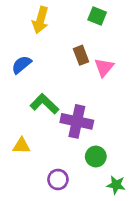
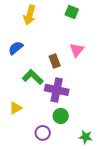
brown rectangle: (81, 55) -> (55, 61), moved
yellow triangle: (21, 146) -> (16, 108), turned -32
green circle: (96, 157) -> (61, 116), moved

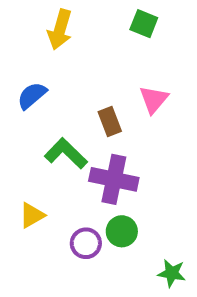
purple circle: (43, 133) -> (86, 243), moved

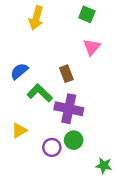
blue semicircle: (32, 96) -> (19, 71), moved
pink triangle: (154, 99) -> (92, 47), moved

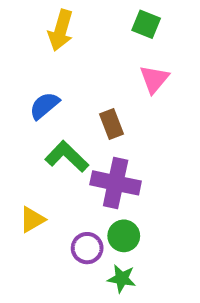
blue semicircle: (19, 71) -> (44, 106), moved
green star: (104, 166) -> (122, 279), moved

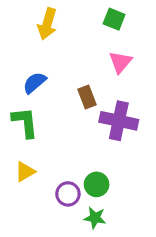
green L-shape: (67, 157) -> (25, 122), moved, turned 40
purple cross: (116, 183) -> (119, 121), moved

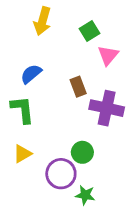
green square: (114, 19) -> (90, 31), moved, turned 36
green circle: (97, 184) -> (82, 152), moved
purple circle: (68, 194) -> (61, 174), size x1.4

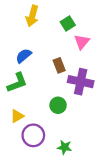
green L-shape: (22, 110) -> (17, 83), turned 75
green circle: (82, 152) -> (58, 105), moved
purple circle: (61, 174) -> (33, 135), moved

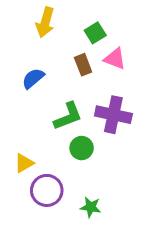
pink triangle: (82, 42) -> (115, 59), turned -49
brown rectangle: (59, 65) -> (83, 65), moved
green L-shape: (17, 83) -> (68, 116), moved

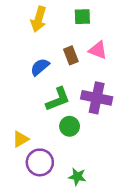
green square: (95, 33) -> (82, 17), moved, turned 30
blue semicircle: (33, 78) -> (40, 67), moved

